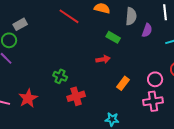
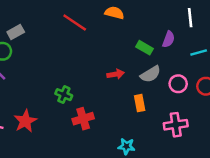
gray semicircle: (131, 16) -> (150, 74), moved, turned 54
green rectangle: (113, 37) -> (144, 48), moved
pink circle: (155, 79) -> (178, 84), moved
orange rectangle: (123, 83) -> (140, 103), turned -48

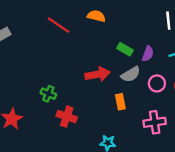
purple semicircle: (169, 39) -> (148, 54), moved
red arrow: (116, 74) -> (98, 74), size x1.5
red cross: (83, 119) -> (67, 117), turned 36

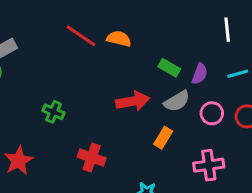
orange semicircle: (96, 16) -> (119, 39), moved
green cross: (48, 94) -> (53, 112), moved
orange rectangle: (120, 102) -> (163, 138), turned 42

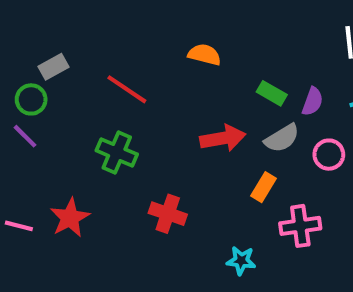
red line: (81, 36) -> (127, 89), moved
green cross: (53, 112) -> (117, 152), size x1.4
pink cross: (209, 165) -> (300, 226), moved

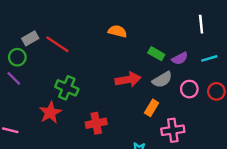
red line: (127, 89) -> (57, 44), moved
purple semicircle: (313, 102) -> (180, 58), turned 42
red cross: (168, 214) -> (96, 123), turned -30
red star: (70, 218) -> (50, 113), moved

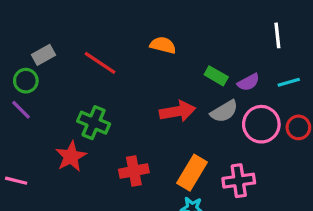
red line: (57, 44) -> (100, 63), moved
pink circle: (189, 89) -> (261, 124), size x1.5
orange rectangle: (152, 108) -> (192, 173), moved, size x1.5

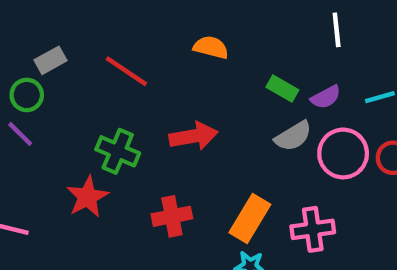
white line: (277, 35) -> (337, 30), moved
red arrow: (177, 111) -> (194, 136), moved

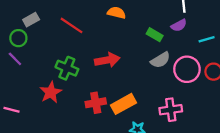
purple semicircle: (326, 97) -> (179, 25), moved
orange rectangle: (250, 218) -> (123, 104), moved, turned 30

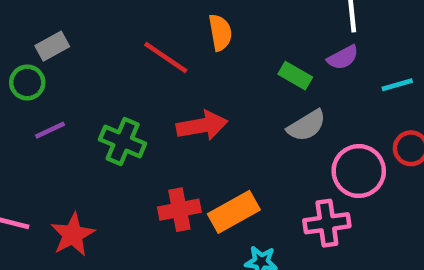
orange semicircle: (117, 13) -> (220, 33), turned 66
red line: (72, 25) -> (166, 57), moved
purple line: (15, 59) -> (50, 130), moved, turned -70
pink circle: (187, 69) -> (359, 171), moved
red star: (51, 92) -> (73, 235), moved

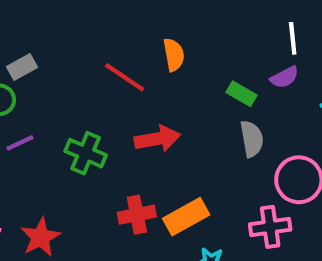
gray semicircle: (307, 126) -> (252, 139), turned -69

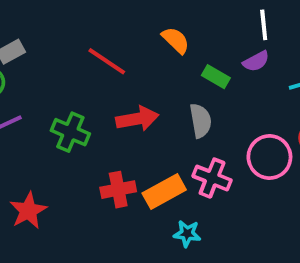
orange semicircle: (174, 55) -> (176, 40), moved, turned -36
gray semicircle: (252, 139) -> (201, 121), moved
pink cross: (270, 227) -> (212, 178), moved, turned 30

